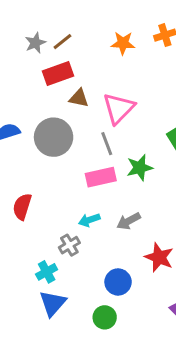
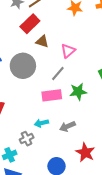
red rectangle: (58, 73) -> (30, 24), turned -30
pink triangle: (119, 108) -> (68, 51), size x0.7
gray line: (107, 144) -> (58, 73), turned 56

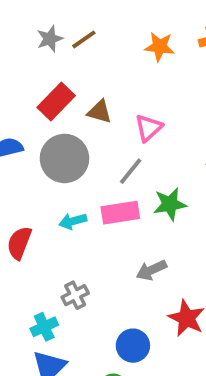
red rectangle: (30, 24) -> (56, 101), moved
cyan arrow: (41, 123) -> (73, 221), moved

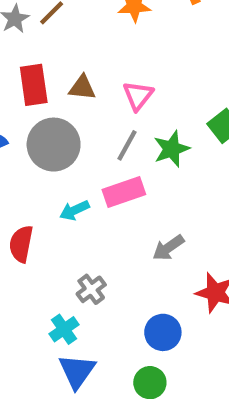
red rectangle: (56, 101) -> (34, 85), turned -42
green star: (170, 204) -> (172, 149), moved

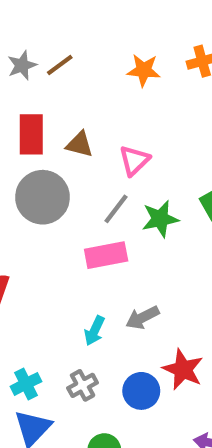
cyan arrow: (74, 210) -> (94, 331), moved, turned -48
gray cross: (91, 289) -> (83, 385), moved
blue circle: (163, 332) -> (141, 391), moved

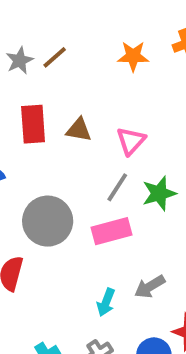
gray circle: (43, 197) -> (48, 221), moved

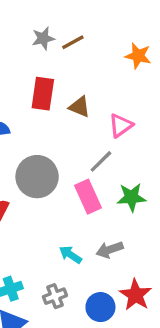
green star: (159, 193) -> (131, 197), moved
pink rectangle: (111, 231) -> (88, 197), turned 68
cyan arrow: (106, 302) -> (70, 255), turned 90

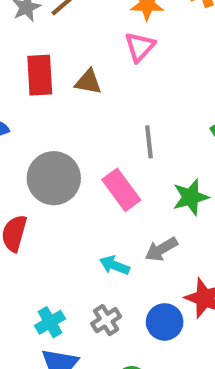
pink triangle: (121, 125) -> (140, 47), moved
gray line: (101, 161) -> (149, 142), moved, turned -40
green star: (131, 197) -> (191, 197), moved

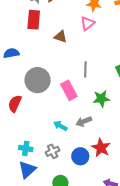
red rectangle: (40, 75) -> (34, 20), moved
cyan cross: (50, 322) -> (26, 148), turned 32

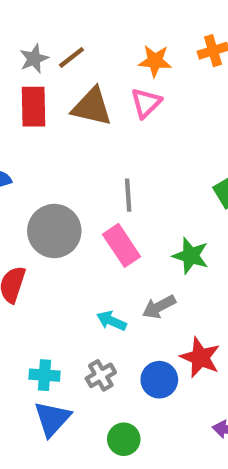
brown triangle: (61, 37) -> (92, 107), moved, size x1.5
gray line: (85, 69) -> (128, 195), moved
green star: (101, 99) -> (191, 256), turned 30

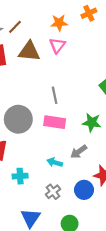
pink rectangle: (121, 245) -> (55, 122), turned -40
cyan cross: (45, 375) -> (20, 176), moved

